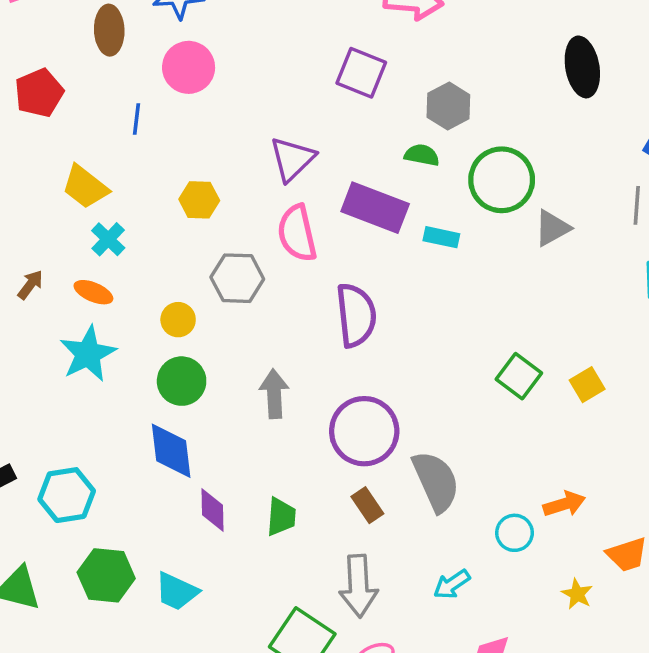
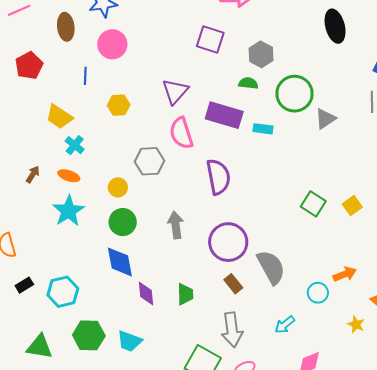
yellow hexagon: (199, 200) -> (119, 105), moved

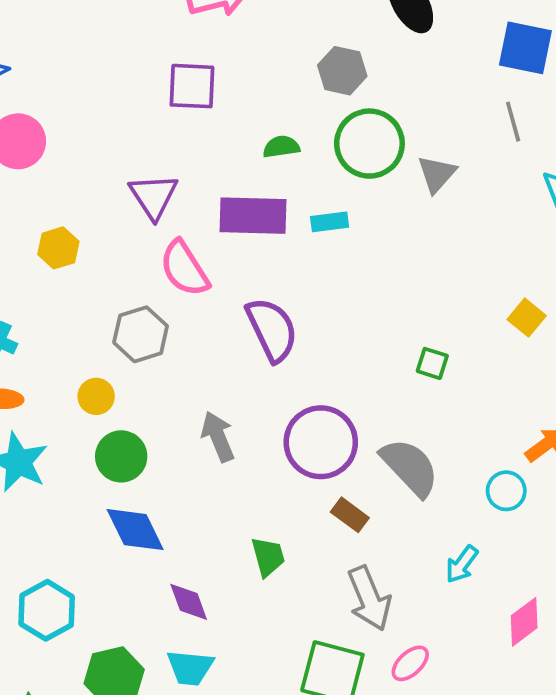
gray hexagon: (261, 54) -> (342, 71), moved
green square: (313, 204) -> (432, 363), moved, size x0.7
purple diamond: (146, 294) -> (189, 602), moved

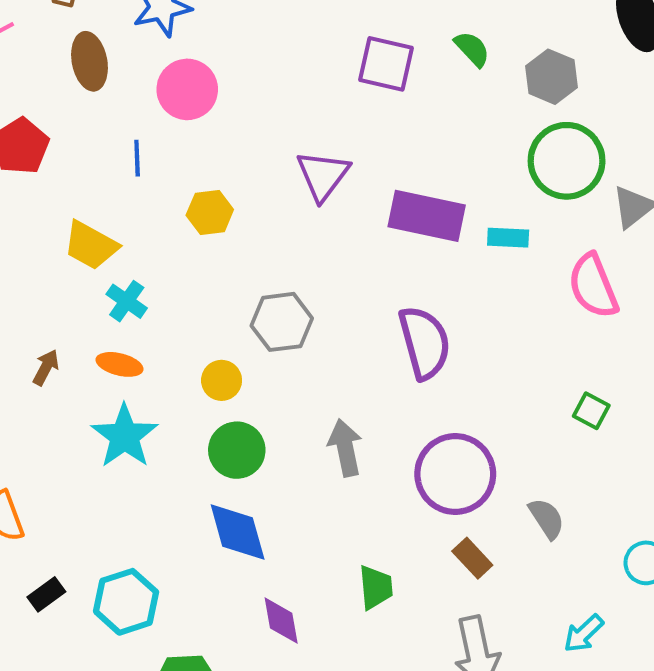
green semicircle: (281, 147) -> (472, 49), moved, turned 45
pink semicircle: (184, 269) -> (593, 286), moved
gray semicircle: (410, 467) -> (547, 518), size x0.6

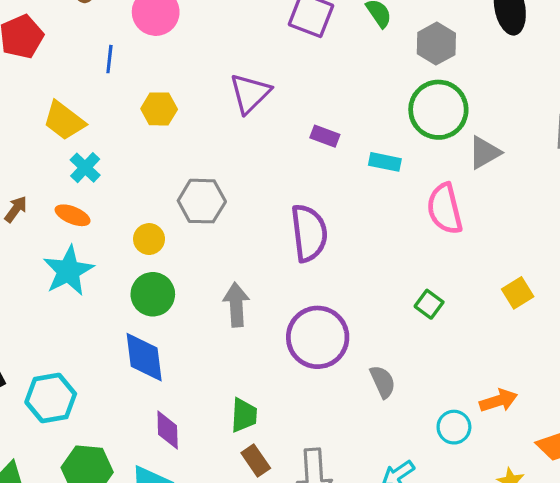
purple rectangle: (427, 216) -> (325, 136), size x0.5
brown rectangle: (472, 558) -> (256, 460), moved

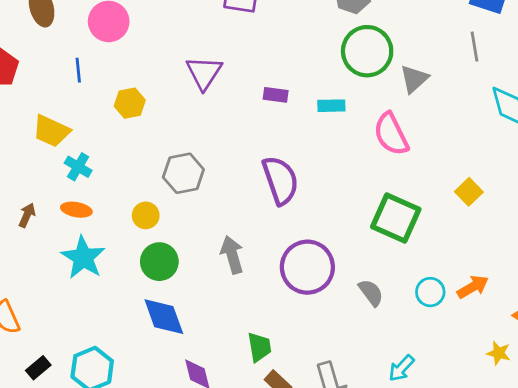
green square: (429, 304) -> (396, 218), size x2.0
cyan circle: (454, 427) -> (430, 292), moved

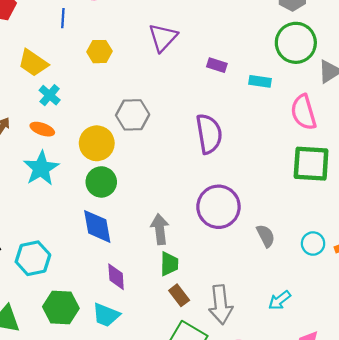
yellow circle: (146, 215) -> (97, 143), size x1.6
green square: (396, 218) -> (311, 164), moved, turned -30
gray arrow: (232, 255) -> (160, 229), moved

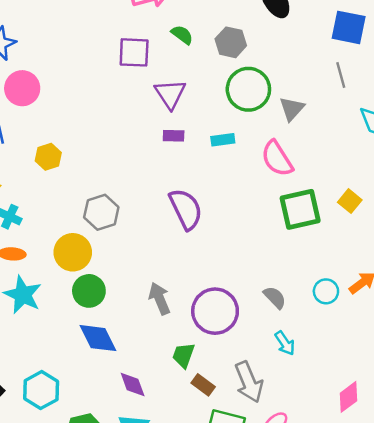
purple triangle: (163, 38) -> (170, 94), moved
purple circle: (218, 207) -> (215, 311), moved
gray arrow: (160, 229) -> (159, 299), moved
green trapezoid: (169, 264) -> (184, 355), turned -145
cyan arrow: (280, 300) -> (285, 343), moved, turned -70

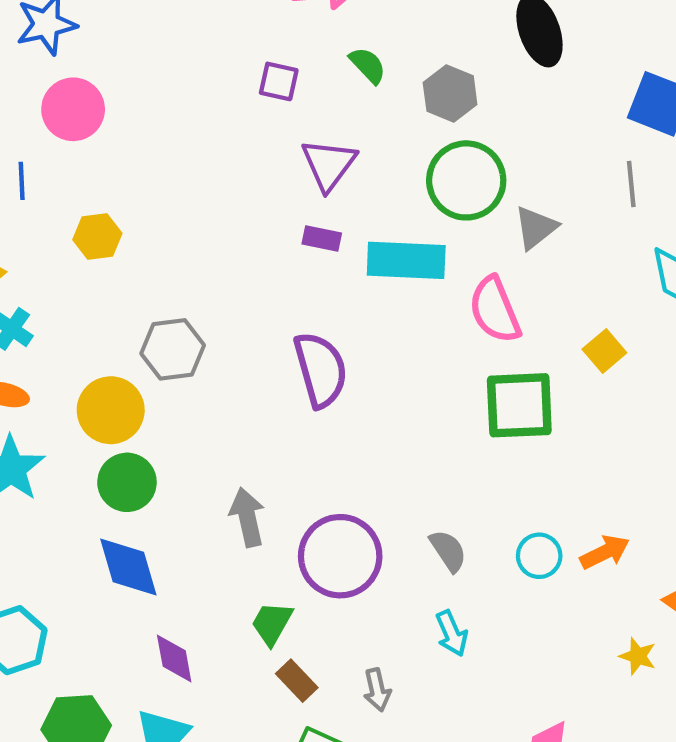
purple square: (134, 52) -> (279, 81), size x0.7
cyan rectangle: (223, 140) -> (406, 260), size x1.8
yellow square: (350, 201) -> (604, 351), moved
gray arrow: (249, 382) -> (377, 690), size x0.6

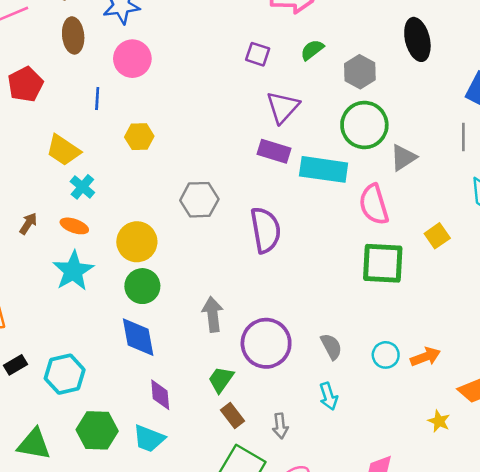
green semicircle: (368, 65) -> (312, 50), turned -90
purple rectangle: (322, 238) -> (274, 151), size x1.4
gray hexagon: (173, 349) -> (199, 200), moved

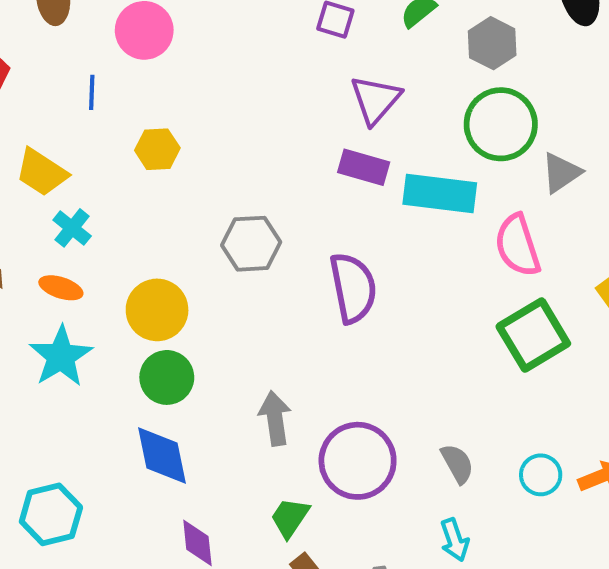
green square: (383, 263) -> (533, 335), turned -33

